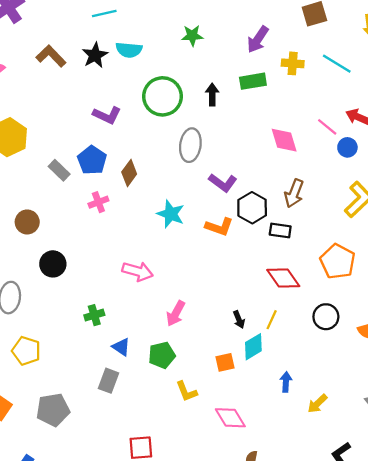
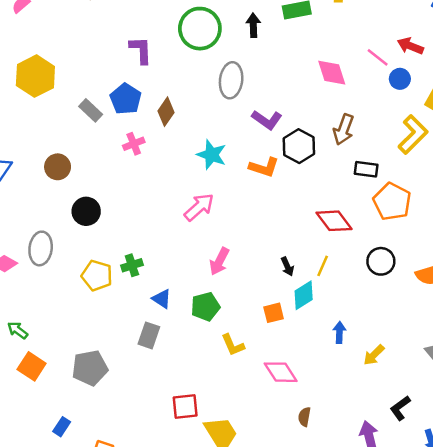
purple L-shape: (107, 115) -> (141, 50), turned -116
black rectangle: (280, 231) -> (366, 169), moved
pink arrow: (138, 271) -> (199, 207), moved, turned -56
yellow pentagon: (26, 351) -> (97, 276), moved

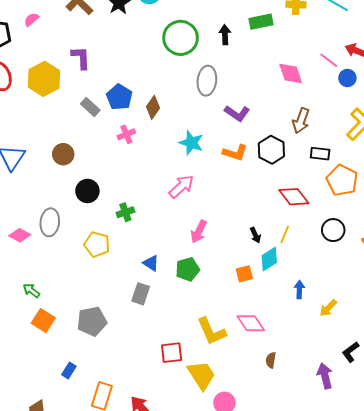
purple L-shape: (141, 50) -> (81, 58), moved
black hexagon: (299, 146) -> (271, 150), moved
green cross: (132, 265) -> (125, 212), moved
yellow L-shape: (233, 345) -> (211, 331), moved, size x1.5

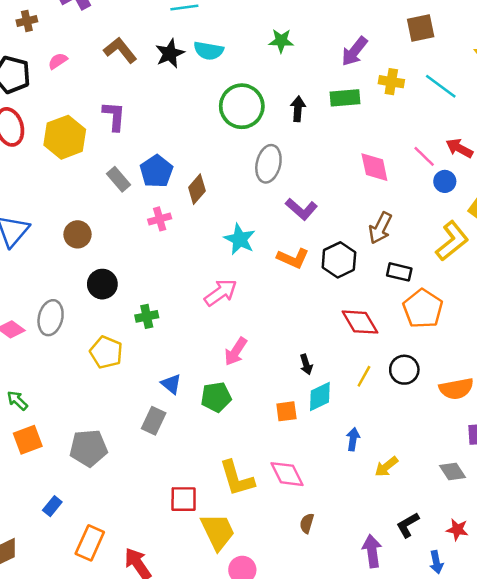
yellow line: (285, 234) -> (364, 376), moved
orange square: (43, 321) -> (28, 440), turned 30

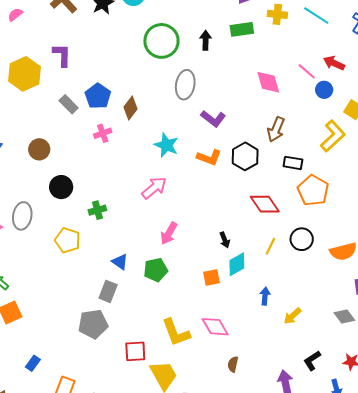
gray pentagon: (88, 448) -> (93, 324), moved

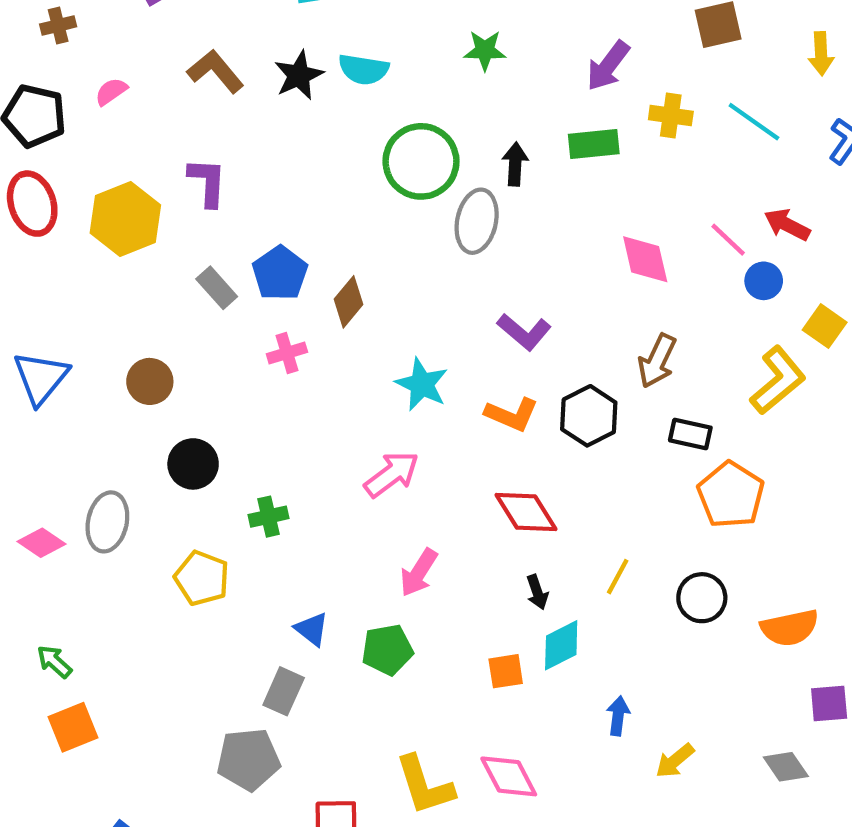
gray ellipse: (185, 85) -> (477, 221), moved
red diamond: (265, 204) -> (526, 512), moved
yellow line: (270, 246) -> (618, 577), moved

